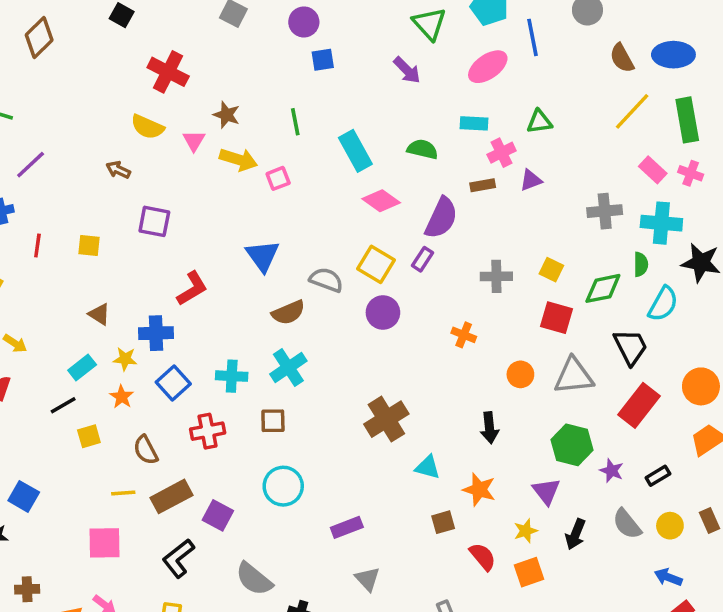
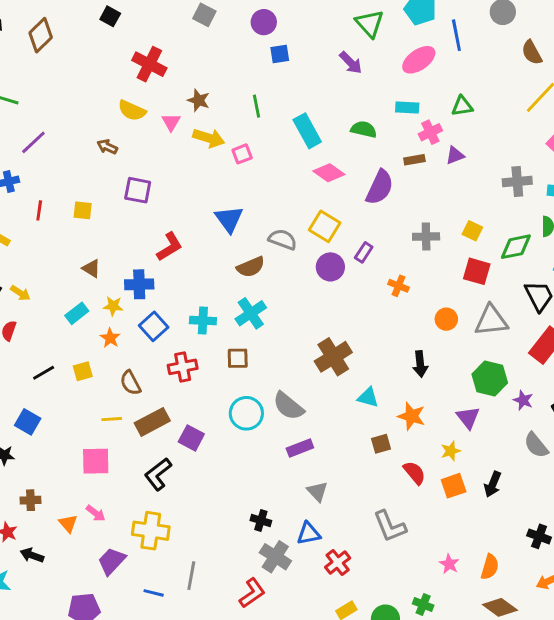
purple rectangle: (422, 259) -> (364, 252), moved
black line: (63, 405) -> (44, 373), moved
black arrow: (575, 534) -> (493, 484), moved
gray semicircle: (254, 579) -> (288, 406), moved

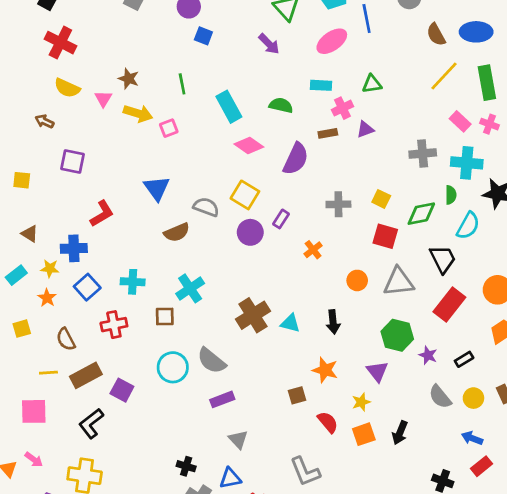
blue square: (280, 54) -> (203, 36), turned 30
red cross: (149, 64) -> (60, 43), moved
orange cross: (398, 286) -> (313, 250), turned 30
cyan cross: (251, 313) -> (190, 288), moved
cyan triangle: (368, 397) -> (290, 323), moved

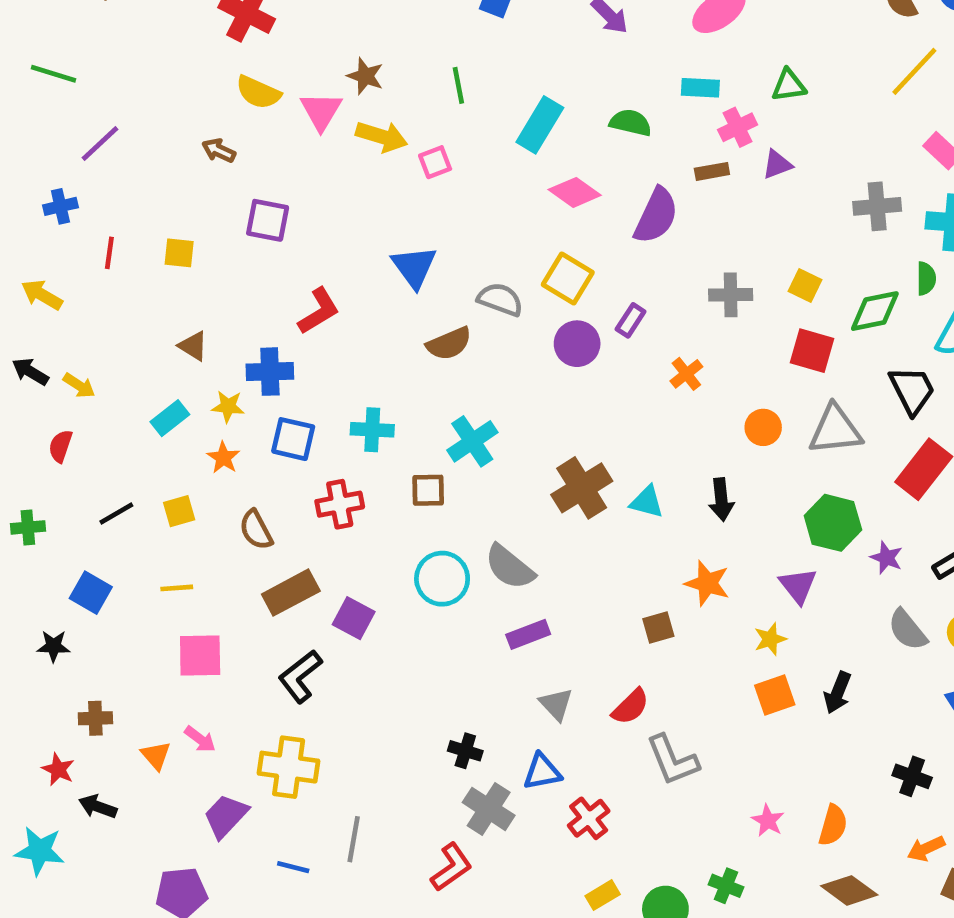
pink triangle: (103, 99) -> (321, 111), size x1.4
cyan rectangle: (229, 107) -> (540, 125), turned 60
blue square: (87, 287) -> (293, 439), turned -35
yellow line: (48, 373) -> (177, 588), moved
red semicircle: (328, 422) -> (631, 707), moved, turned 85

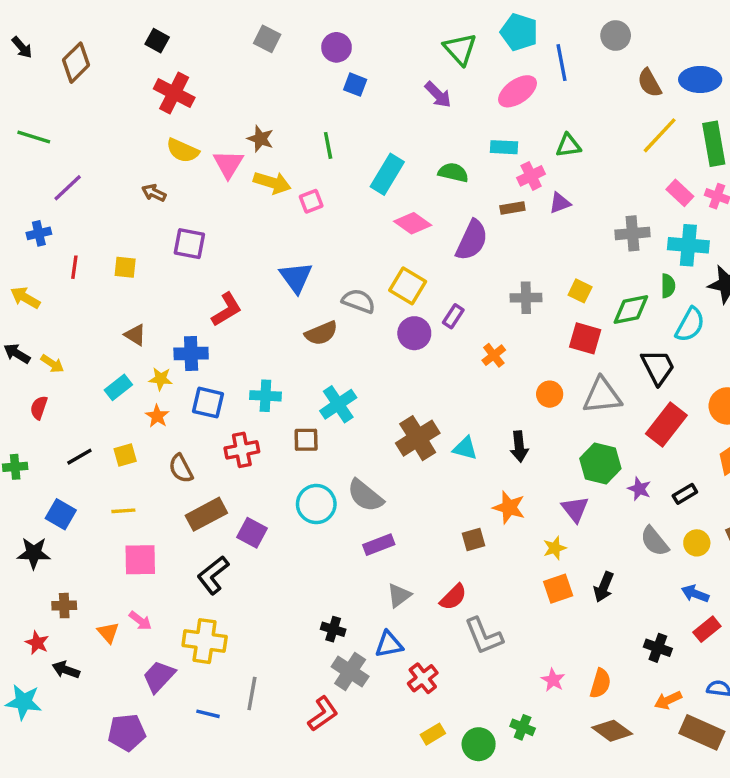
black star: (54, 646) -> (34, 553), size x1.4
gray triangle: (556, 704) -> (399, 595), turned 36

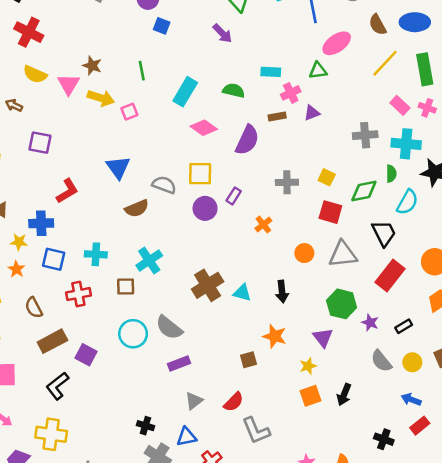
pink ellipse: (517, 91) -> (337, 43), moved
yellow square: (408, 286) -> (200, 174), turned -30

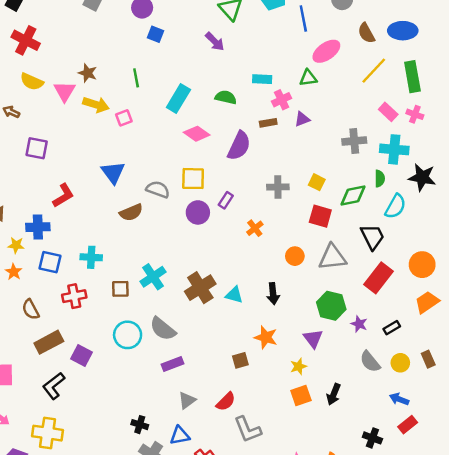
cyan cross: (149, 261) -> (153, 277), moved

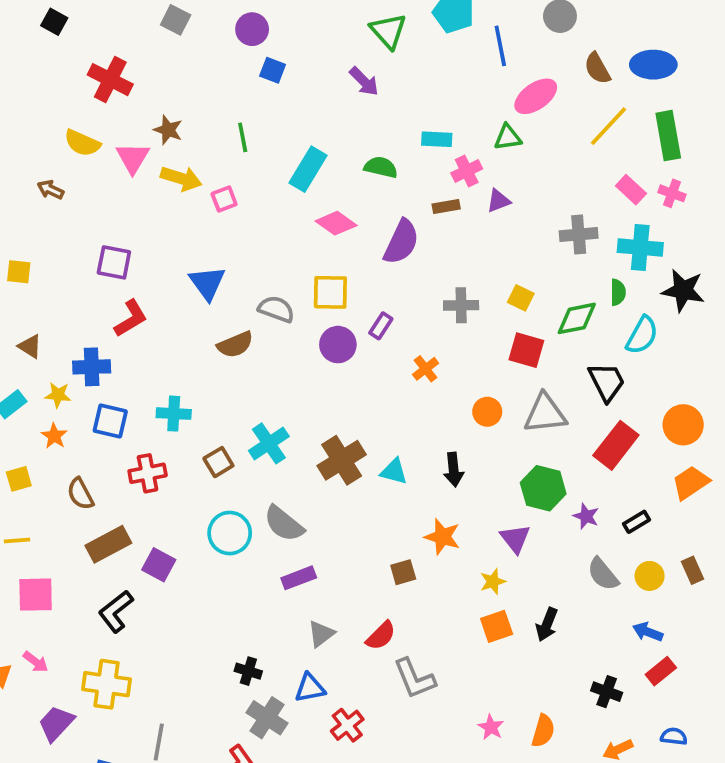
red cross: (26, 40) -> (110, 80), moved
purple square: (37, 148) -> (114, 262), moved
brown square: (120, 289) -> (218, 462), turned -30

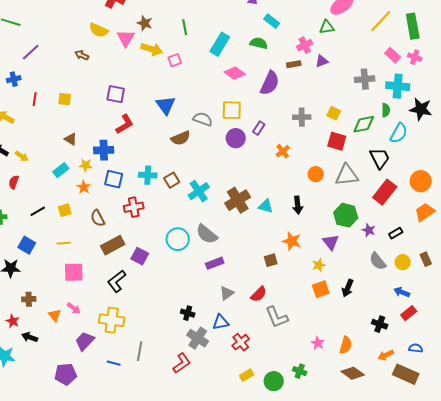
cyan rectangle: (437, 139) -> (272, 21), moved, turned 35
brown square: (218, 462) -> (172, 180), moved

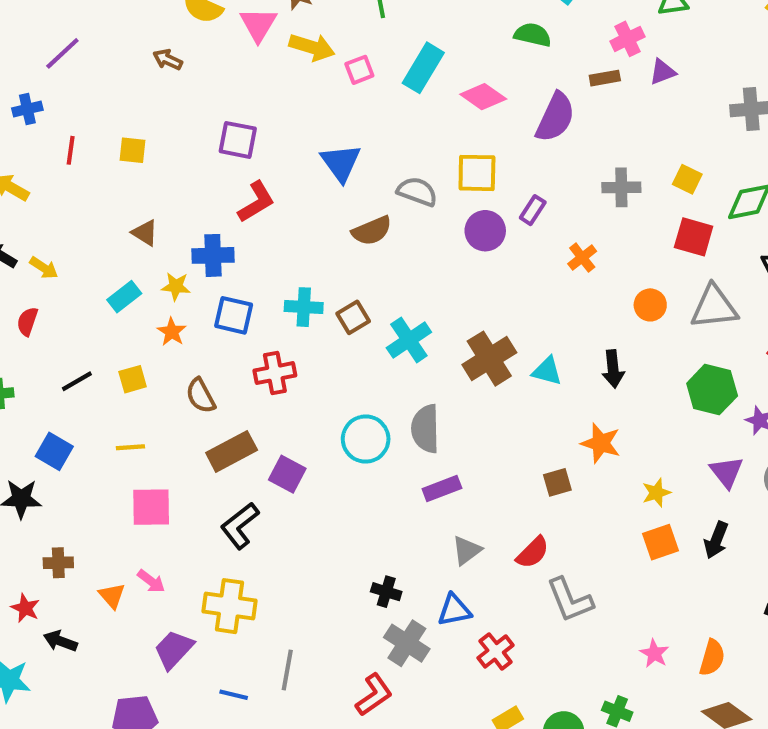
cyan rectangle: (220, 44) -> (423, 68), moved
gray semicircle: (207, 234) -> (425, 429), turned 50
purple triangle: (331, 242) -> (727, 472), moved

